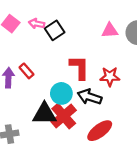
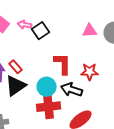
black triangle: (44, 114) -> (16, 86), moved, turned -35
red cross: (64, 116) -> (49, 107), turned 35

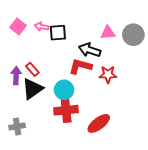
black square: (41, 31) -> (58, 33), turned 30
red L-shape: (63, 64) -> (80, 66), turned -75
black arrow: (72, 90) -> (90, 50), moved

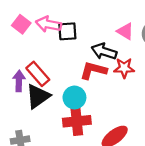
pink arrow: (42, 27) -> (48, 24), size x1.5
pink triangle: (108, 33) -> (125, 31), turned 35
red rectangle: (32, 69) -> (38, 74), size x1.5
red star: (108, 74) -> (124, 68), moved

